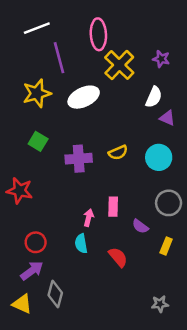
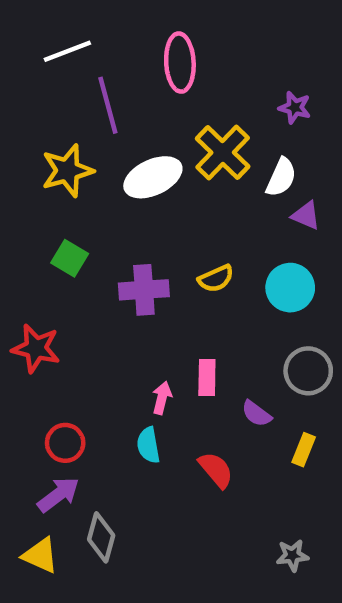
yellow cross: (119, 65) -> (223, 153), moved

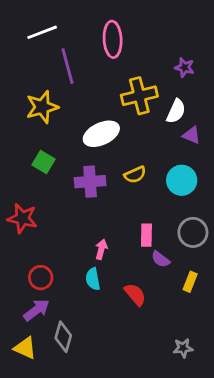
yellow cross: (223, 153) -> (139, 96), turned 32
white ellipse: (153, 177) -> (101, 134), moved
pink rectangle: (207, 378) -> (146, 235), moved

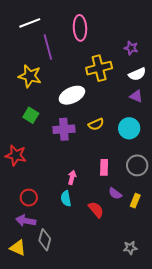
yellow star: (42, 107) -> (30, 76), turned 30
white semicircle: (176, 111) -> (137, 74), moved, turned 42
purple semicircle: (161, 259) -> (115, 194), moved
purple arrow: (36, 310) -> (26, 221), turned -132

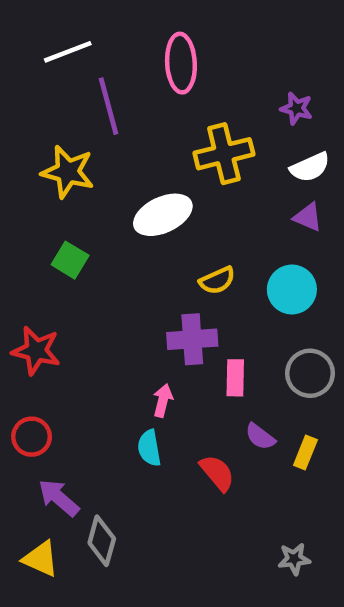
purple cross: (64, 129) -> (192, 339), moved
red circle: (29, 198) -> (32, 437), moved
purple arrow: (26, 221) -> (59, 498), turned 30

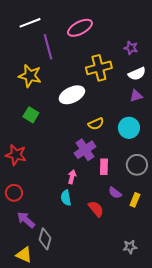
pink ellipse: (181, 63) -> (80, 28), turned 65
purple triangle: (308, 217) -> (136, 96), turned -40
purple cross: (192, 339) -> (85, 150), turned -30
yellow triangle: (41, 559) -> (24, 255), moved

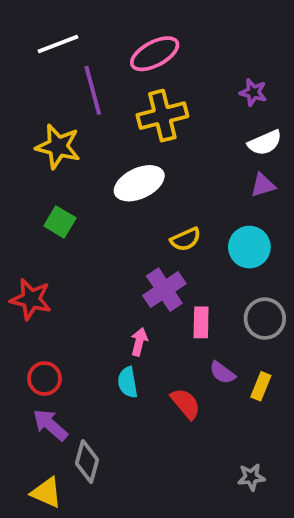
yellow cross: (99, 68) -> (162, 116), moved
red circle: (14, 193) -> (44, 378), moved

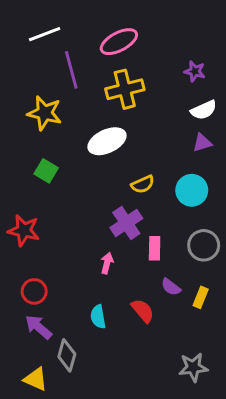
cyan semicircle: (128, 382) -> (98, 317), moved
gray star: (251, 477) -> (193, 367), size x1.4

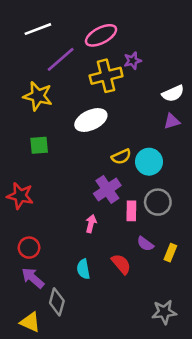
purple line: (71, 70) -> (61, 59), turned 64
purple star: (195, 71) -> (133, 61), moved, turned -30
green square: (46, 171) -> (39, 145), turned -36
cyan circle: (192, 190) -> (149, 162), moved
gray circle: (204, 245) -> (158, 202), moved

